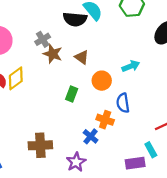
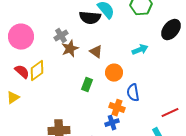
brown star: (53, 54) -> (70, 49), turned 30
cyan arrow: (131, 66) -> (140, 50), moved
blue cross: (91, 136) -> (112, 123), moved, turned 32

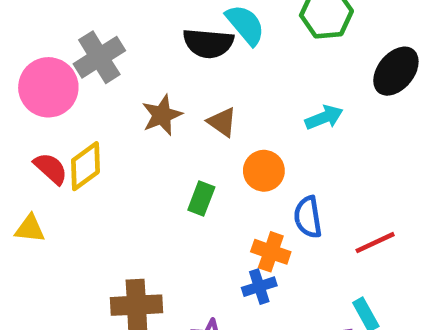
gray cross: (61, 36) -> (99, 57), moved, size x1.5
yellow triangle: (13, 98) -> (30, 229), turned 40
red line: (170, 113) -> (375, 243), moved

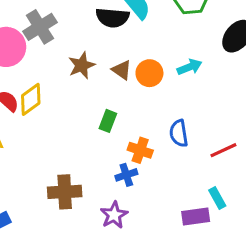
orange circle: (264, 171) -> (149, 73), moved
orange cross: (271, 252) -> (140, 150), moved
blue cross: (259, 287) -> (126, 175), moved

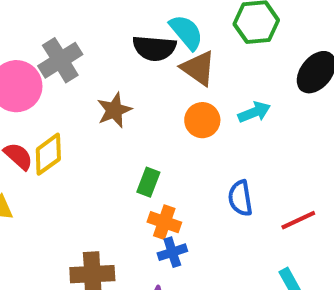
brown triangle: (122, 70) -> (198, 68), moved, size x1.4
orange cross: (140, 150) -> (164, 222), moved

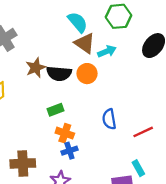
black semicircle: (154, 48) -> (59, 74), moved
cyan arrow: (254, 112) -> (107, 51), moved
green rectangle: (148, 182) -> (55, 110), turned 49

